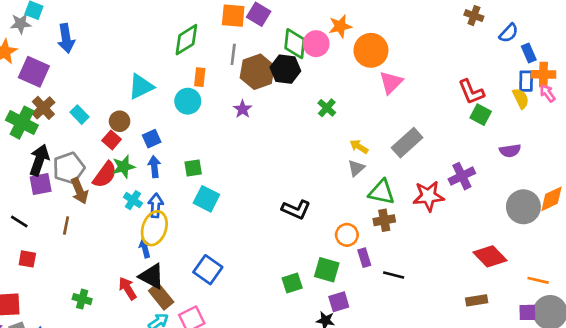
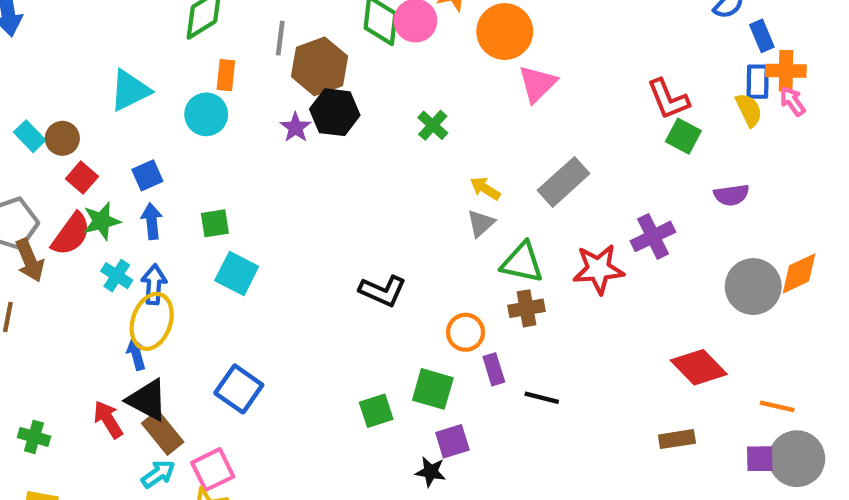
black hexagon: (285, 69) -> (335, 112), moved
brown circle: (120, 121) -> (62, 138), moved

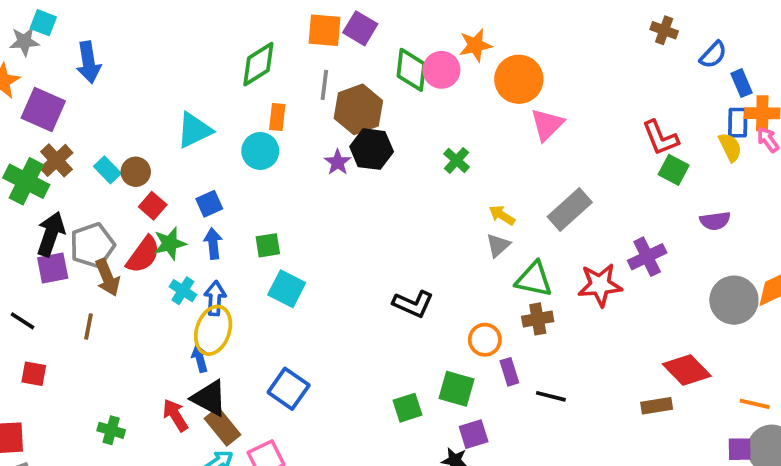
brown rectangle: (677, 439) -> (657, 406), moved

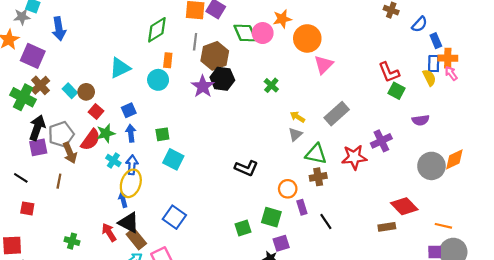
green diamond: (411, 70) -> (245, 33), turned -30
purple star: (338, 162) -> (203, 86), size x1.5
black line: (551, 396) -> (326, 221), turned 42

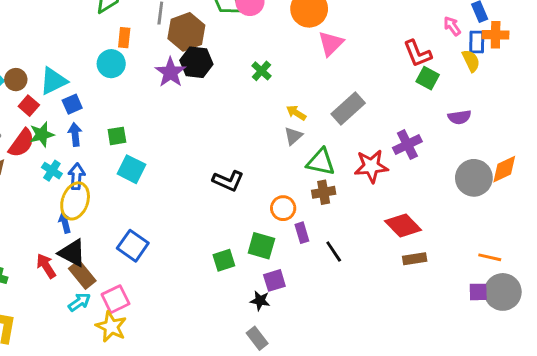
cyan triangle: (120, 68) -> (53, 81), moved
pink arrow: (451, 73) -> (452, 26), moved
red diamond: (404, 206) -> (403, 225), moved

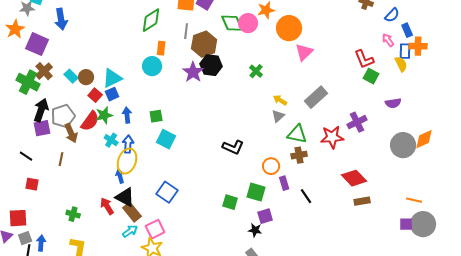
blue square: (72, 104) -> (112, 94), moved
green square: (224, 260) -> (230, 202), turned 35

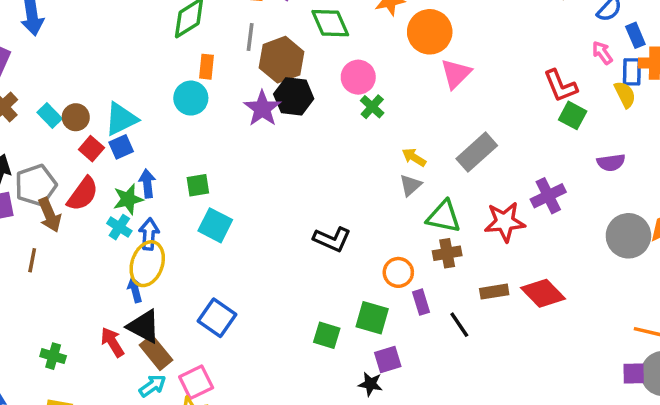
pink circle: (248, 23) -> (358, 77), moved
green star: (104, 115) -> (128, 199), moved
brown rectangle: (362, 201) -> (494, 292), moved

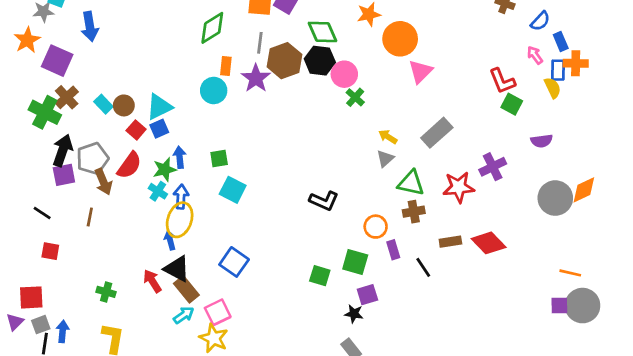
black hexagon: (294, 96) -> (320, 61), moved
purple star: (262, 109) -> (256, 78), moved

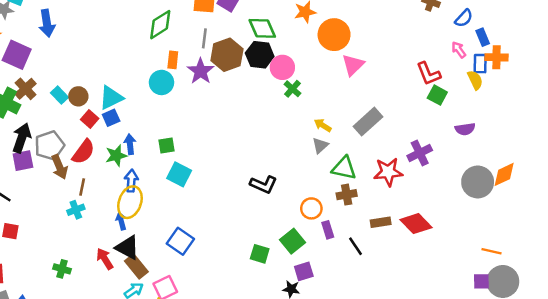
cyan cross: (158, 191) -> (76, 210), moved, turned 36
brown line: (90, 217) -> (82, 187), moved
green square: (355, 262) -> (292, 241), turned 35

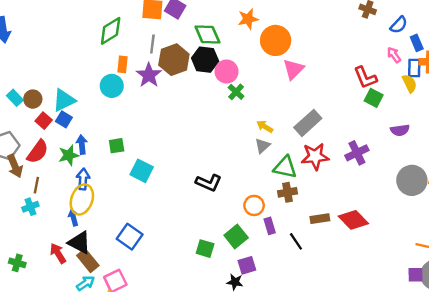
blue square: (111, 118) -> (64, 119), turned -35
red star: (388, 172) -> (315, 156), moved
cyan square: (179, 174) -> (142, 171), moved

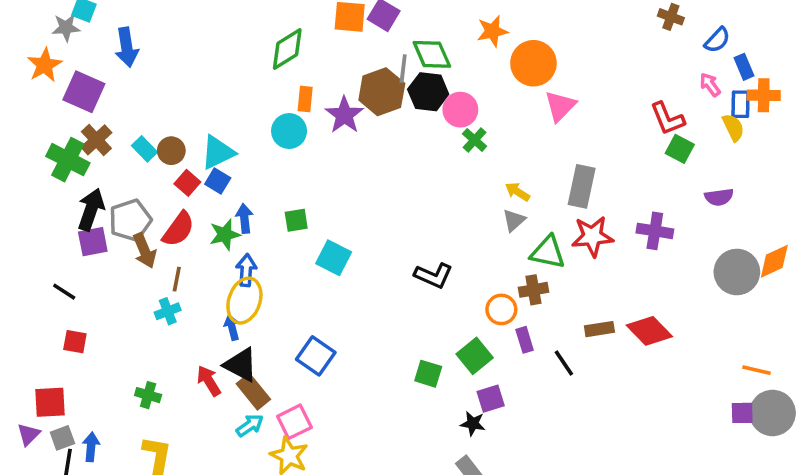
gray line: (152, 44) -> (403, 69), moved
gray rectangle: (308, 123) -> (582, 186), turned -36
purple cross: (357, 153) -> (655, 231), turned 35
brown cross: (288, 192) -> (533, 290), moved

